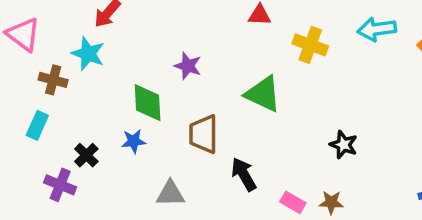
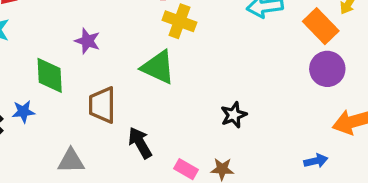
yellow cross: (310, 45) -> (179, 21), moved
blue star: (134, 141) -> (23, 112), moved
black star: (344, 145) -> (234, 115), turned 30

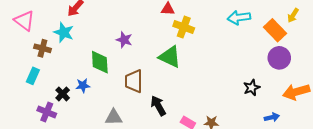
black star: (234, 115) -> (252, 88), moved

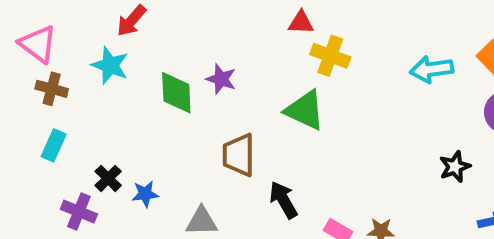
cyan arrow: (239, 18) -> (431, 69), moved
brown cross: (42, 48) -> (52, 89), moved
green diamond: (100, 62) -> (176, 93), moved
blue star: (83, 85) -> (145, 194), moved

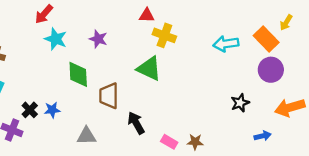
cyan star: (110, 65) -> (56, 39), moved
purple star: (221, 79) -> (98, 39), moved
green diamond: (176, 93) -> (78, 74), moved
blue star: (145, 194) -> (52, 110), moved

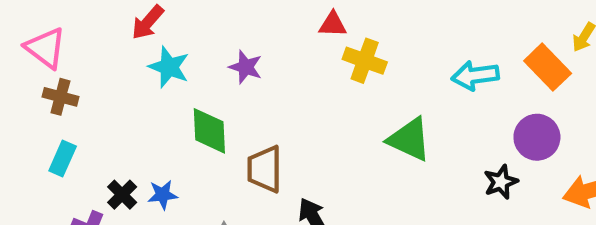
green triangle: (149, 69) -> (409, 139), moved
purple circle: (271, 70) -> (537, 137), moved

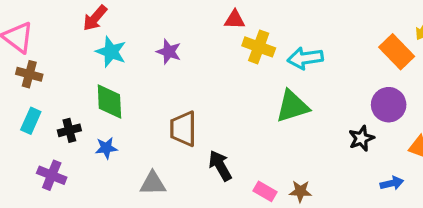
cyan arrow: (475, 76) -> (305, 58), moved
green diamond: (209, 131) -> (109, 101), moved
green triangle: (409, 139) -> (292, 106), turned -42
black cross: (122, 195) -> (69, 130), moved, turned 30

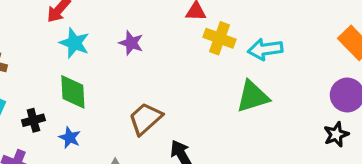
brown trapezoid: (183, 129) -> (145, 119), turned 48
black star: (361, 138) -> (336, 134), moved
blue star: (106, 148) -> (70, 138), turned 30

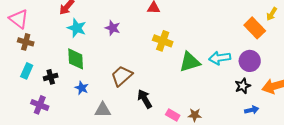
yellow cross: (219, 38) -> (163, 41), moved
cyan arrow: (265, 49) -> (220, 58), moved
blue star: (70, 138) -> (82, 88), moved

